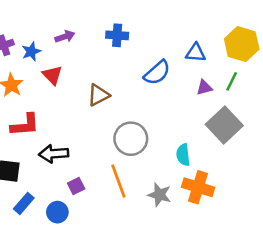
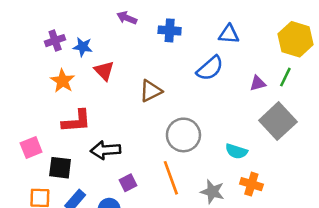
purple arrow: (65, 37) -> (127, 18), moved, turned -138
blue star: (31, 52) -> (83, 47), turned 30
blue triangle: (196, 53) -> (229, 34), moved
cyan semicircle: (183, 155) -> (236, 151), turned -65
orange cross: (198, 187) -> (251, 184), size x0.7

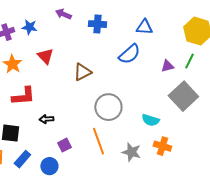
blue star: (83, 47) -> (29, 27), moved
black arrow: (105, 150) -> (46, 119), size x0.6

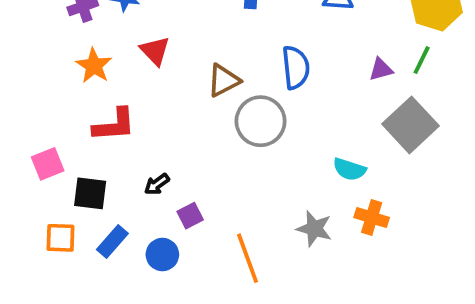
blue semicircle: (129, 54) -> (296, 68), moved, turned -55
gray circle: (108, 107) -> (261, 121), moved
black arrow: (46, 119) -> (157, 184), moved, turned -32
orange line: (98, 141) -> (248, 258), moved

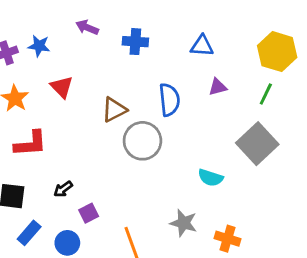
purple triangle: (381, 69) -> (218, 87), moved
orange cross: (372, 217) -> (227, 239), moved

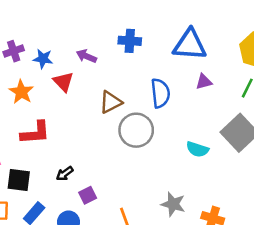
purple arrow: (87, 27) -> (86, 56), moved
blue star: (39, 46) -> (43, 59), moved
blue triangle: (202, 46) -> (190, 45), size x1.6
cyan semicircle: (210, 178) -> (197, 149), moved

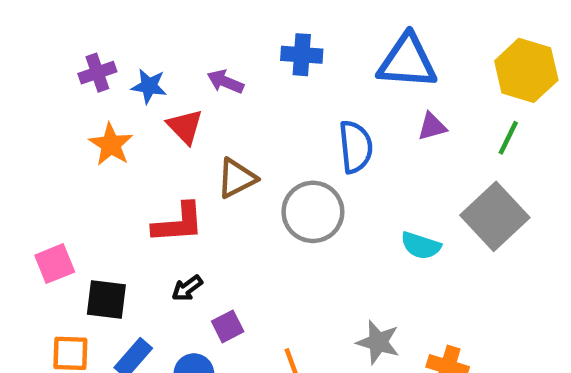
brown triangle: (111, 102) -> (237, 178), moved
red L-shape: (35, 133) -> (178, 223), moved

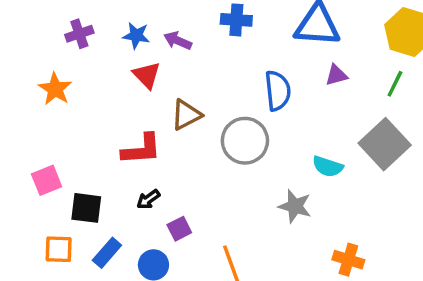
blue star: (149, 86) -> (136, 35), moved
orange star: (111, 145) -> (55, 89), moved
gray star: (378, 342) -> (295, 206), moved

